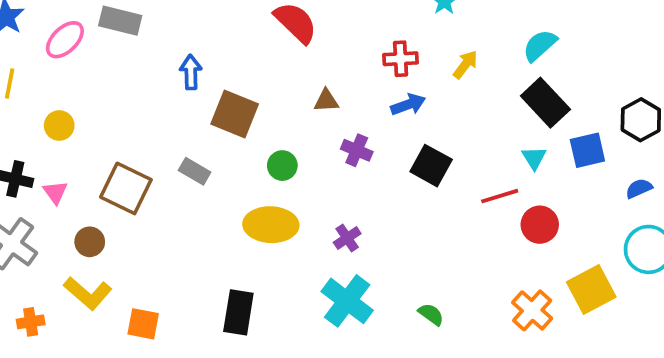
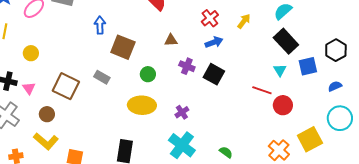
red cross: (401, 59) -> (210, 18), turned -36
black square: (431, 166) -> (214, 74), moved
red line: (500, 196) -> (262, 90), turned 36

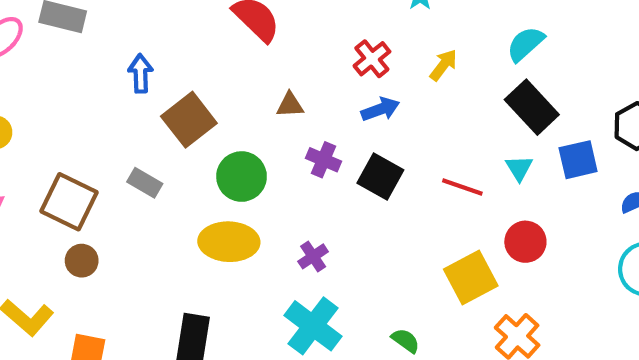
brown square: (123, 47) -> (189, 120), turned 30
green circle: (148, 74) -> (242, 177), size x1.5
red line: (262, 90) -> (462, 187), moved
brown circle: (47, 114) -> (82, 261), moved
yellow square: (310, 139) -> (471, 277), moved

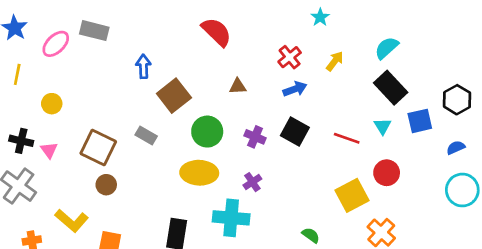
purple cross: (324, 160) -> (255, 137), moved
cyan cross: (313, 326) -> (231, 218), moved, turned -32

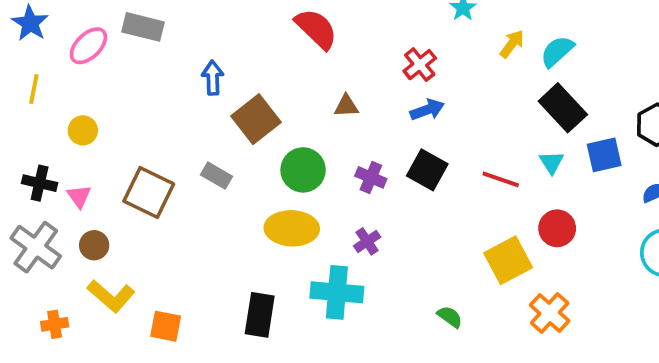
yellow arrow: (335, 61) -> (512, 44), moved
brown circle: (106, 185) -> (94, 245), moved

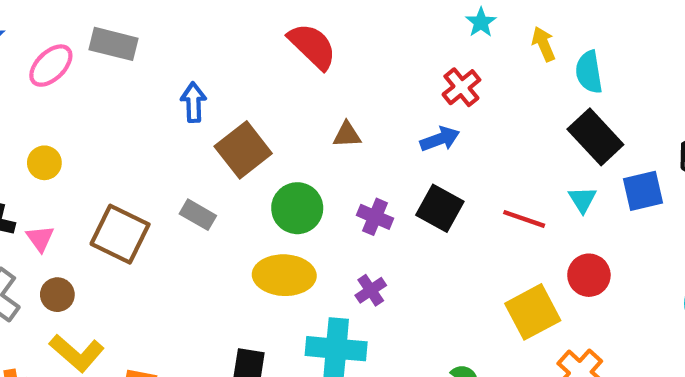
yellow arrow: (512, 44) -> (544, 44), moved, turned -60
cyan semicircle: (557, 51) -> (589, 72), turned -57
red cross: (420, 65) -> (461, 87), moved

